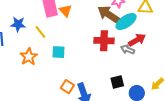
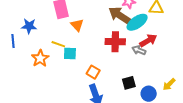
orange triangle: (65, 11) -> (77, 25), moved
yellow line: (40, 32) -> (58, 44), moved, turned -32
orange square: (67, 87) -> (93, 72), moved

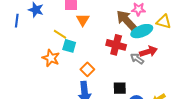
orange star: (40, 58) -> (51, 58), moved, turned -30

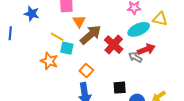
brown arrow: (126, 20) -> (91, 35), moved, turned 95
blue line: (17, 21) -> (10, 33), moved
red cross: (116, 45) -> (114, 45), turned 30

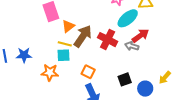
blue star: (32, 14) -> (24, 55), moved
orange triangle: (79, 21) -> (68, 26), turned 40
yellow line: (57, 37) -> (65, 44), moved

